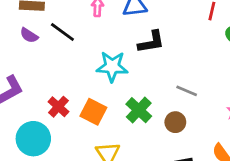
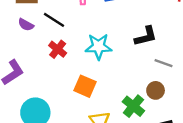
black L-shape: (151, 42) -> (146, 36), moved
red cross: (58, 107) -> (58, 49), moved
green cross: (139, 110) -> (133, 106), moved

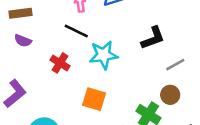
black line: (54, 20) -> (76, 31), moved
gray line: (163, 63) -> (175, 65), turned -42

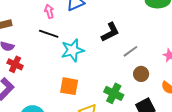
red cross: (60, 63) -> (15, 64), moved
brown circle: (170, 95) -> (141, 74), moved

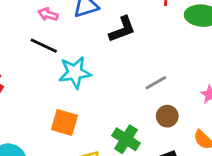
pink arrow: (49, 11) -> (48, 14), turned -64
black L-shape: (110, 32) -> (122, 29), moved

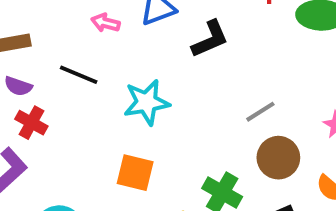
black line: (44, 46) -> (79, 75), moved
brown circle: (167, 116) -> (278, 158), size x1.4

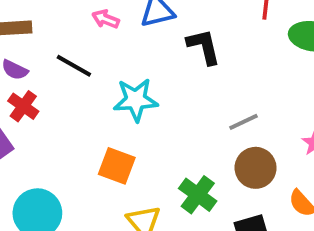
black L-shape: (210, 39) -> (204, 47), turned -87

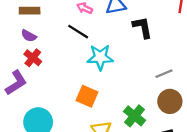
black line: (74, 66) -> (78, 32), moved

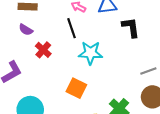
black line: (78, 32) -> (71, 28), turned 36
red cross: (33, 58) -> (43, 50), moved

